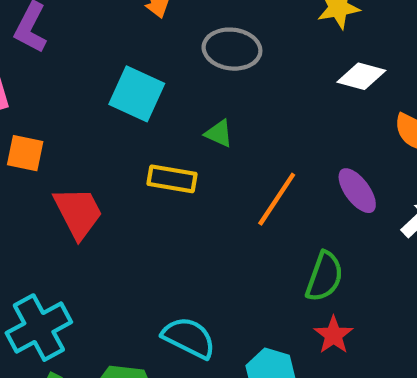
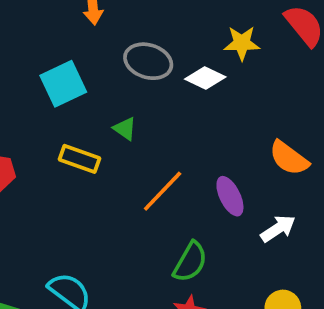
white diamond: (361, 76) -> (205, 78), moved
cyan square: (137, 94) -> (63, 84), turned 30

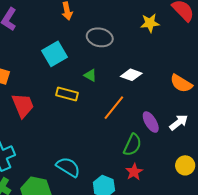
white diamond: (205, 78) -> (131, 75), moved
purple ellipse: (230, 196) -> (151, 122), moved

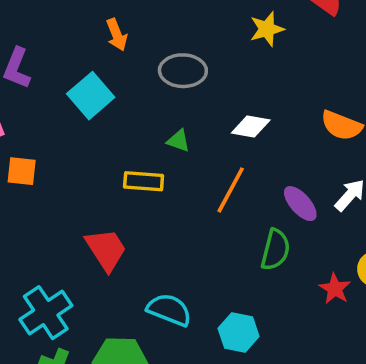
cyan square: (55, 54) -> (91, 96), moved
red trapezoid: (23, 105) -> (106, 249), moved
red star: (134, 172) -> (335, 289), moved

